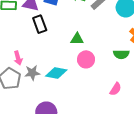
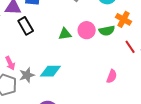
green semicircle: (121, 54) -> (107, 31), moved
pink circle: (86, 59) -> (87, 30), moved

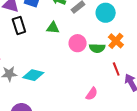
green triangle: (65, 34) -> (53, 28), moved

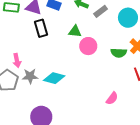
pink circle: (78, 43) -> (88, 46), moved

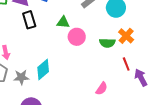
gray star: (30, 76) -> (21, 77), moved
cyan diamond: (54, 78) -> (43, 69), turned -55

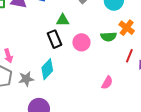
black rectangle: (29, 20) -> (55, 39), moved
pink circle: (77, 37) -> (81, 42), moved
red line: (126, 64) -> (129, 56), turned 48

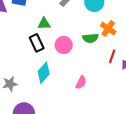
cyan diamond: (47, 69) -> (44, 73), moved
pink semicircle: (107, 83) -> (81, 82), moved

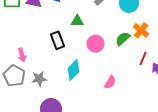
green semicircle: (90, 38) -> (123, 39), turned 140
black rectangle: (37, 43) -> (58, 40), moved

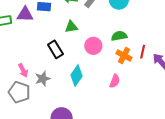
orange cross: (141, 30) -> (124, 55), moved
green semicircle: (123, 39) -> (119, 36), turned 42
gray star: (39, 79) -> (43, 79), moved

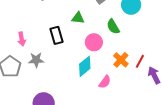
green semicircle: (119, 36) -> (113, 27), moved, turned -126
pink arrow: (23, 70) -> (22, 39), moved
cyan diamond: (76, 76) -> (85, 66), moved

